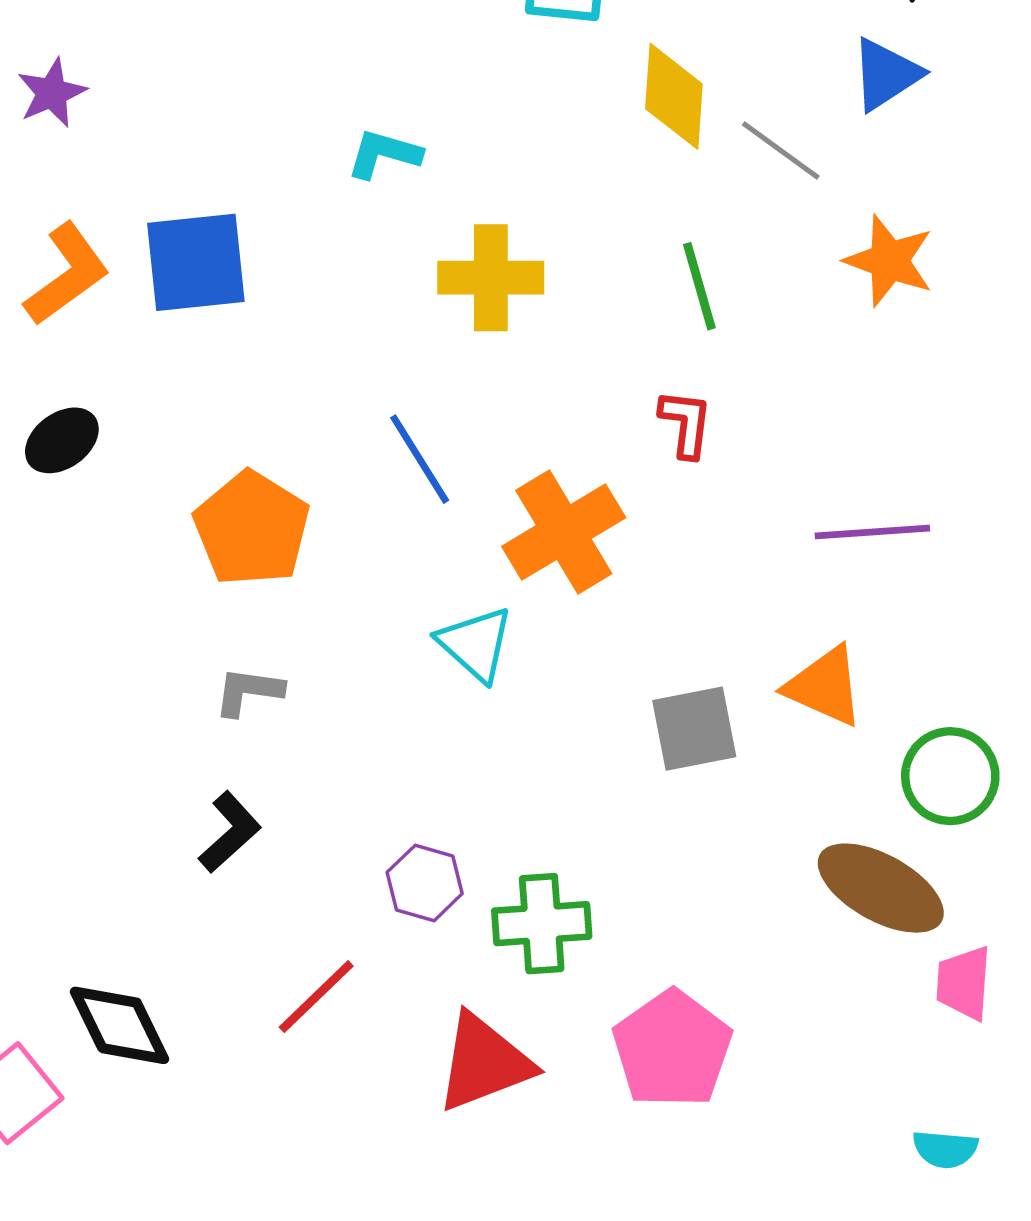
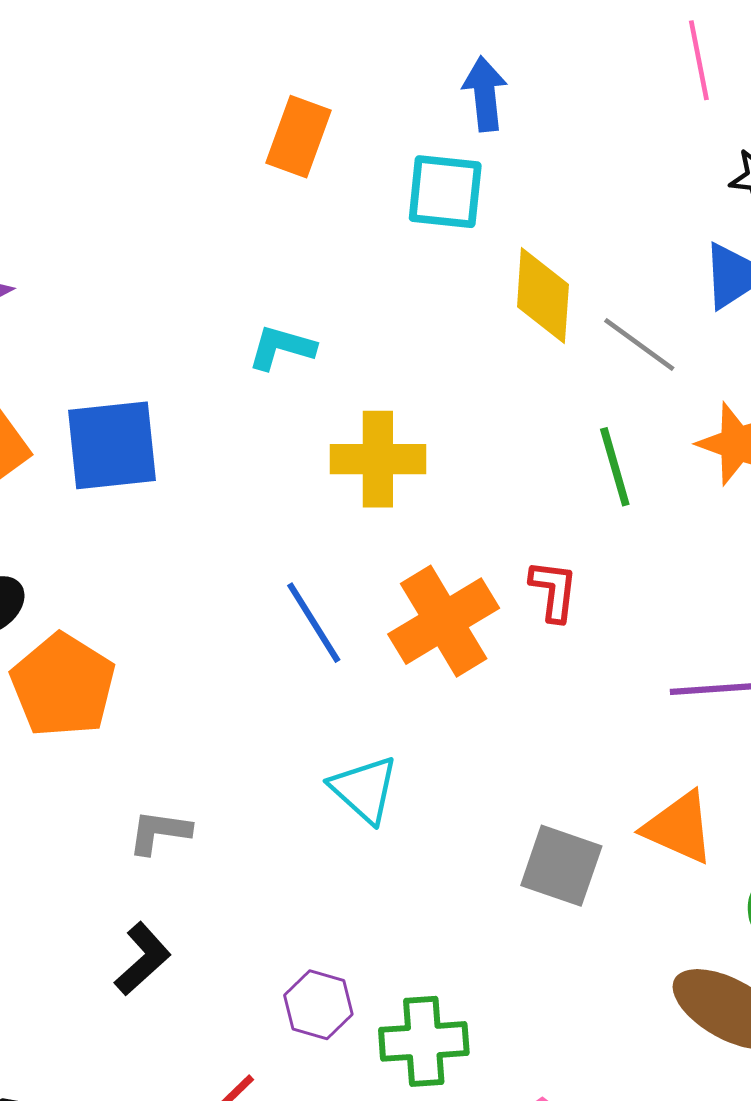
green line: (699, 286) -> (615, 467), moved
orange pentagon: (252, 529) -> (63, 685), moved
orange cross: (564, 532) -> (444, 621), moved
gray square: (694, 729) -> (561, 866), turned 30

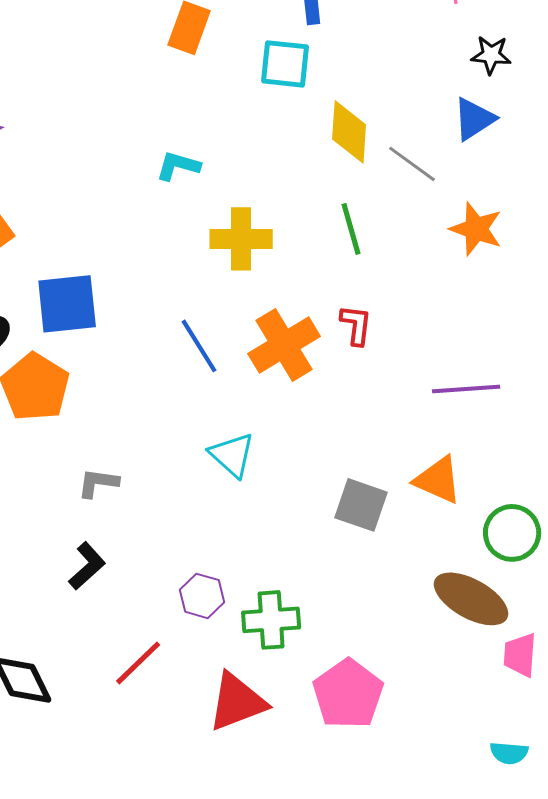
blue square: (112, 445) -> (67, 304), moved
green line: (615, 467) -> (351, 229), moved

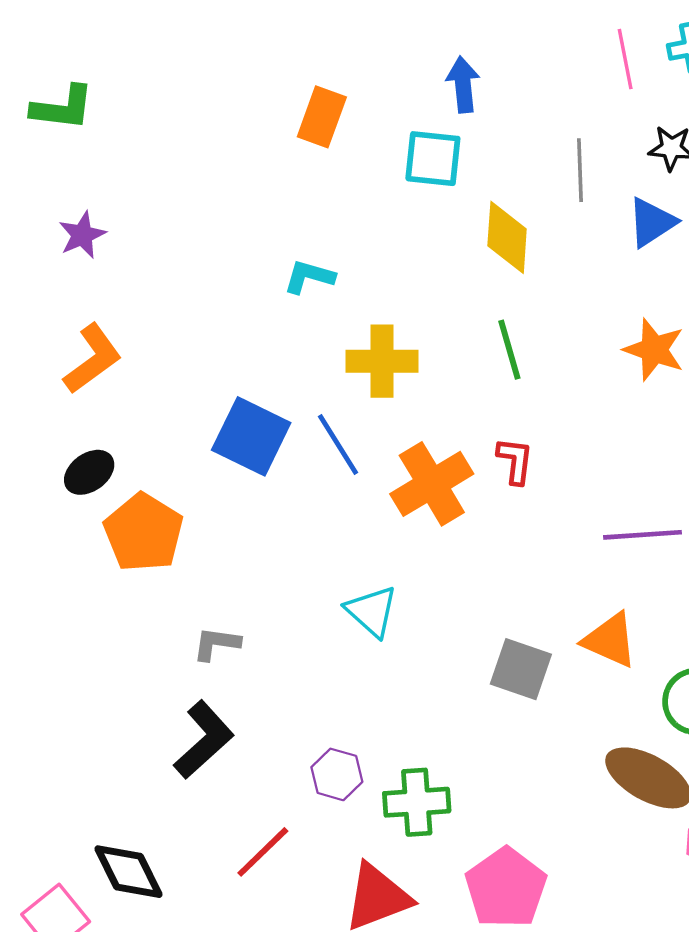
gray line: (412, 164) -> (580, 170), moved, turned 52
blue square: (67, 304) -> (251, 436), moved, turned 32
blue line: (199, 346) -> (338, 445), moved
black L-shape: (87, 566) -> (204, 740), size x1.4

